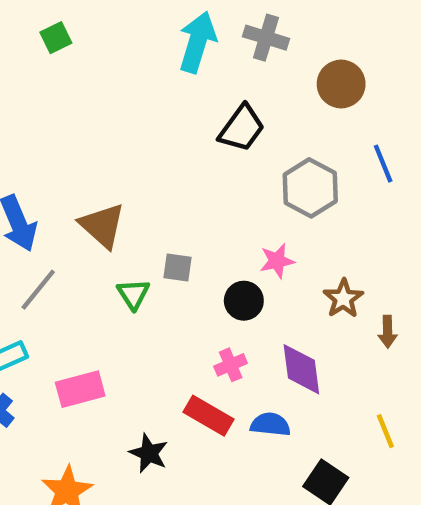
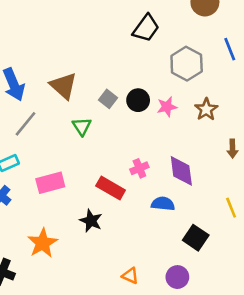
gray square: (178, 268) -> (108, 99), moved, turned 30
brown star: (343, 298) -> (206, 109), moved
black circle: (244, 301) -> (138, 100), moved
red rectangle: (208, 416) -> (111, 188), moved

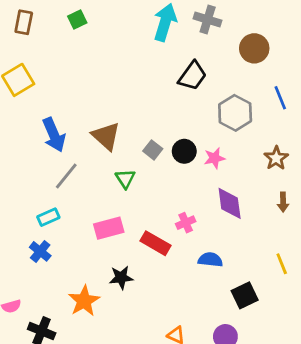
brown star: (206, 109) -> (276, 158), moved
purple diamond: (181, 171) -> (230, 203), moved
pink rectangle: (50, 183) -> (109, 228), moved
black star: (91, 221) -> (121, 278), moved, turned -30
black square: (196, 238) -> (245, 295), turned 30

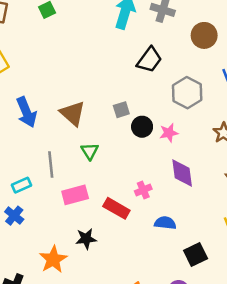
gray square: (153, 150) -> (121, 110), moved, turned 35
gray line: (66, 176) -> (51, 164), moved, turned -45

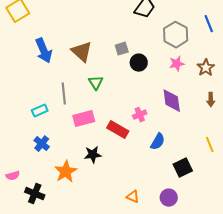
pink star: (169, 133) -> (177, 64), moved
blue cross: (14, 216) -> (42, 144), moved
blue semicircle: (165, 223) -> (158, 142), turned 114

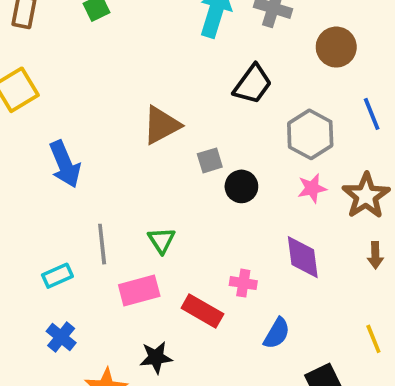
brown triangle: (82, 52) -> (162, 125), moved, turned 50
brown star: (206, 68) -> (366, 196), size x1.4
green triangle: (96, 83) -> (162, 240), moved
pink cross: (140, 115) -> (243, 283), turned 32

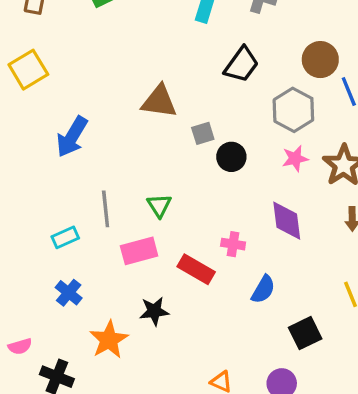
brown circle: (336, 47) -> (320, 60), moved
brown triangle: (162, 125) -> (159, 101), turned 36
blue arrow: (65, 164) -> (72, 137), turned 54

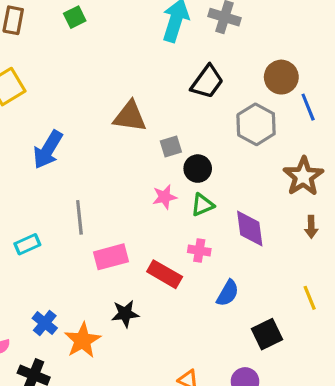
pink star: (295, 159) -> (165, 197), moved
green triangle: (159, 206) -> (202, 205), moved, turned 40
cyan rectangle: (65, 237) -> (27, 244), moved
blue cross: (69, 293) -> (45, 323), moved

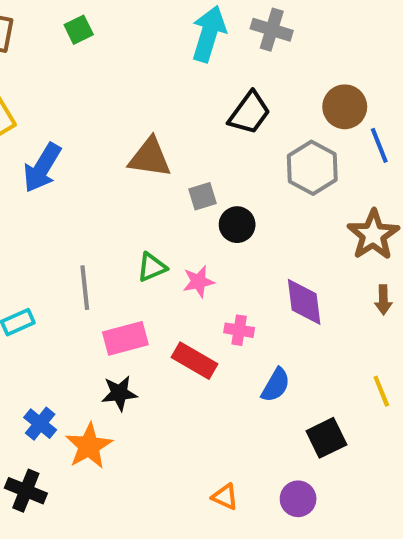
blue arrow: (48, 150) -> (42, 168), moved
pink star: (165, 197) -> (199, 281), moved
green triangle: (202, 205) -> (152, 267), moved
black star: (125, 314) -> (119, 393), moved

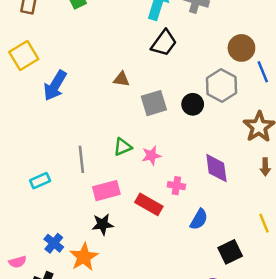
black trapezoid: (249, 113) -> (164, 43), moved
brown triangle: (150, 158) -> (121, 79), size x0.6
gray square: (203, 196) -> (154, 103), size x1.5
black circle: (237, 225) -> (193, 104), moved

